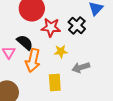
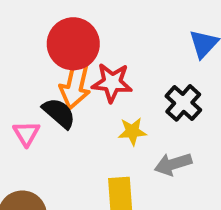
black cross: (77, 25) -> (183, 103), moved
orange arrow: (33, 60) -> (75, 85), moved

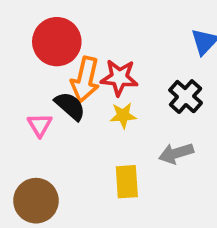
red circle: (73, 44) -> (57, 42), moved
yellow star: (132, 131) -> (123, 115), moved

